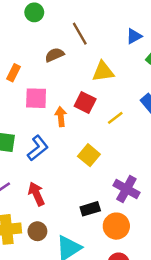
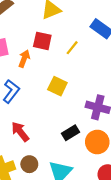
orange arrow: (61, 117) -> (24, 59), turned 42

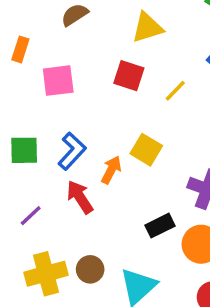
orange arrow: (24, 59) -> (111, 170), moved
red arrow: (20, 132) -> (80, 197), moved

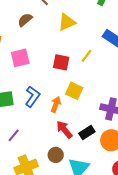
red square: (129, 76) -> (61, 62), moved
red arrow: (80, 197) -> (64, 130), moved
brown circle: (90, 269) -> (56, 155), moved

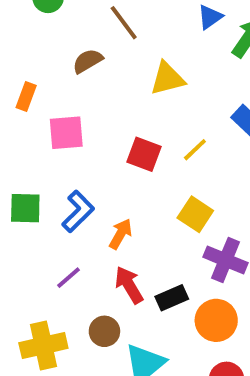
yellow square: (74, 91) -> (195, 214), moved
purple line: (14, 135) -> (69, 278), moved

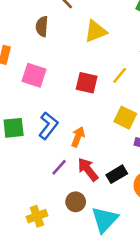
brown semicircle: (88, 61) -> (42, 26), turned -48
pink square: (66, 133) -> (34, 75), turned 30
purple line: (69, 278) -> (59, 167), moved
yellow cross: (43, 345) -> (37, 216), size x0.7

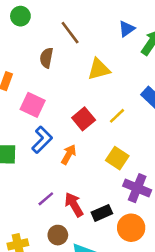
red square: (87, 83) -> (84, 119), turned 30
blue L-shape: (48, 126) -> (42, 140), moved
orange arrow: (78, 137) -> (69, 154), moved

